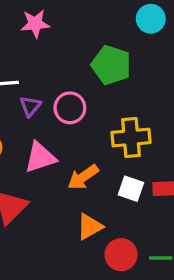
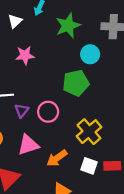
cyan circle: (151, 19) -> (90, 54), moved
green pentagon: (111, 65) -> (76, 83), turned -30
yellow cross: (131, 138) -> (89, 132), turned -35

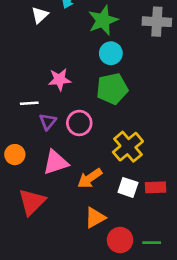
cyan circle: (90, 54) -> (111, 53), moved
pink star: (25, 55) -> (60, 80), moved

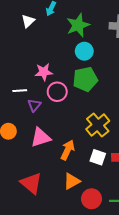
pink circle: (79, 123) -> (57, 92), moved
orange arrow: (90, 178) -> (68, 150), turned 150
red triangle: (32, 202) -> (31, 183), moved, turned -35

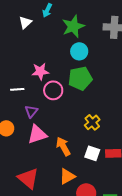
purple triangle: (34, 105) -> (31, 111), moved
yellow cross: (98, 125) -> (92, 122), size x0.7
orange arrow: (68, 150) -> (63, 146), turned -54

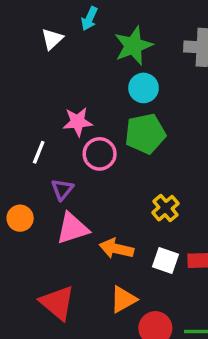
white line: (17, 89) -> (39, 152), turned -64
orange arrow: (63, 146) -> (116, 249), turned -48

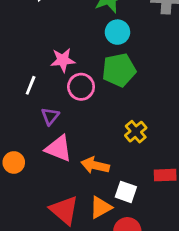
orange circle: (20, 218) -> (14, 162), moved
pink triangle: (72, 228) -> (59, 148), turned 40
white square: (166, 260) -> (126, 192), moved
red triangle: (57, 303) -> (64, 210), moved

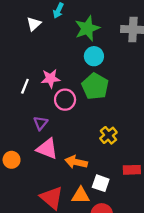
green pentagon: (119, 70) -> (95, 86), turned -30
white line: (31, 85) -> (25, 86), moved
orange triangle: (101, 207) -> (81, 195), turned 30

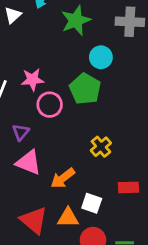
cyan circle: (94, 56) -> (101, 57), moved
orange arrow: (76, 162) -> (63, 178), turned -50

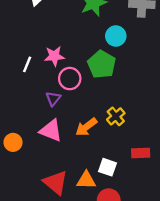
purple triangle: (21, 132) -> (53, 99), moved
orange arrow: (63, 178) -> (86, 127), moved

